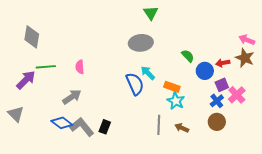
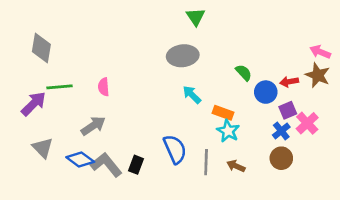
blue semicircle: (135, 84) -> (175, 149), moved
gray triangle: (16, 114) -> (43, 148), moved

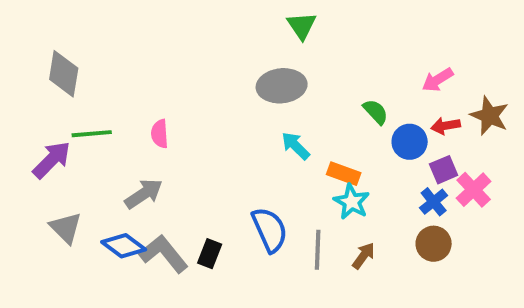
pink arrow: (320, 52) -> (438, 80), moved, turned -54
brown arrow: (236, 166) -> (364, 256), turned 102

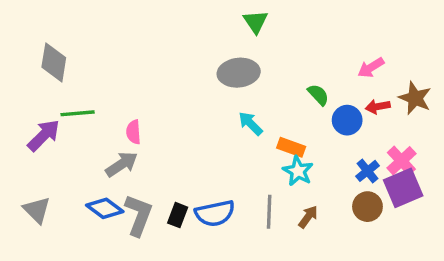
pink semicircle: (160, 134) -> (133, 132), moved
purple square: (444, 170) -> (403, 188), moved, size x1.6
gray triangle: (66, 228) -> (37, 210), moved
blue semicircle: (270, 230) -> (215, 213), moved, turned 102
gray L-shape: (164, 254) -> (139, 215), turned 60

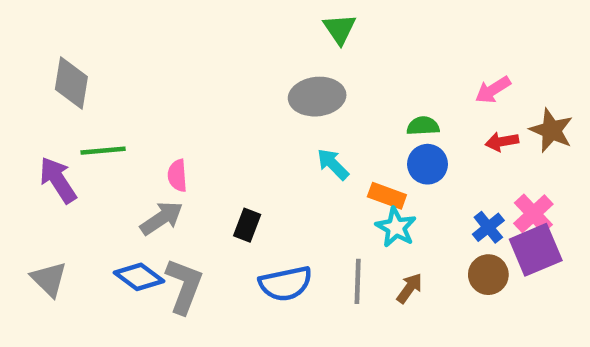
green semicircle: (318, 95) -> (423, 126), turned -50
blue circle: (347, 120) -> (427, 164), moved
purple arrow: (44, 135) -> (58, 180), turned -78
black rectangle: (178, 215) -> (247, 225), moved

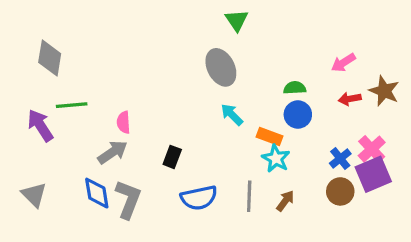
gray ellipse: (317, 97) -> (221, 67), turned 69
blue diamond: (139, 277) -> (97, 193), turned 44

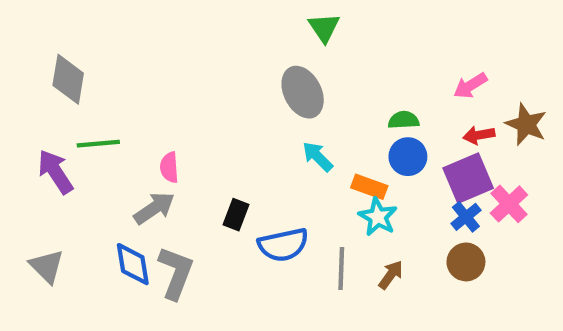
purple square: (373, 174) -> (468, 178), moved
blue semicircle: (199, 198) -> (283, 245), moved

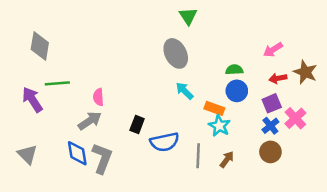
purple square: (468, 178) -> (272, 103), size x0.7

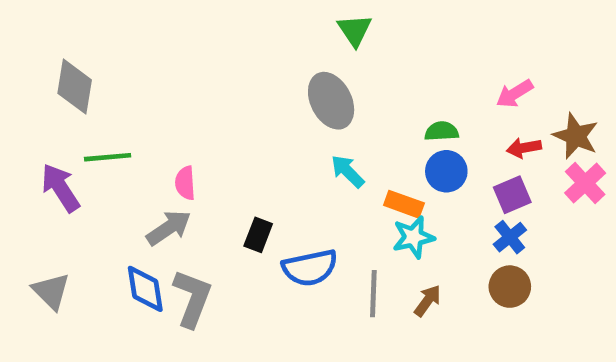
pink cross: (295, 118) -> (585, 183), moved
cyan star: (219, 126) -> (413, 237), turned 30

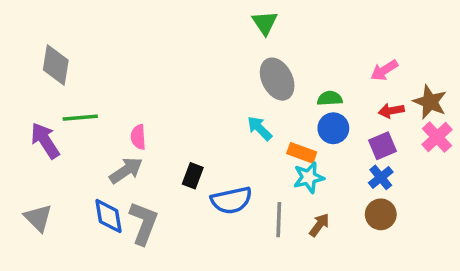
gray ellipse: (331, 101) -> (277, 79), moved

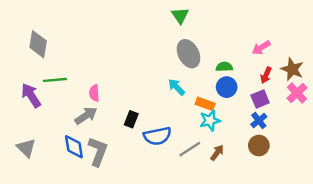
red arrow: (391, 111) -> (266, 75), turned -56
gray line: (279, 220) -> (190, 149), turned 55

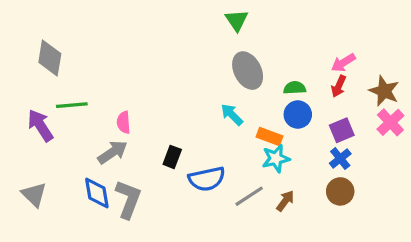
red arrow: (266, 75) -> (339, 86), moved

